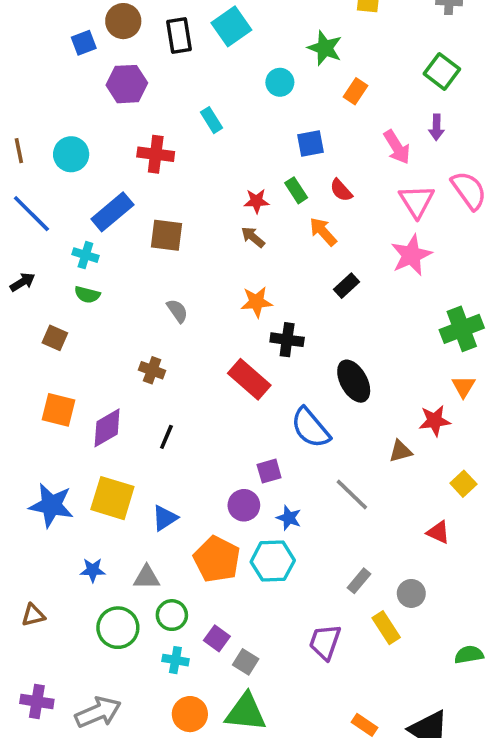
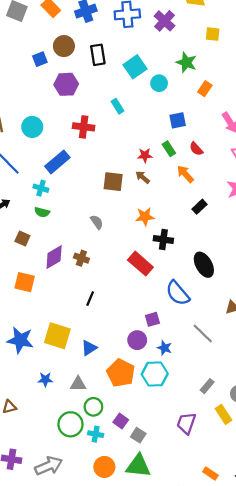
cyan square: (231, 26) -> (135, 67), moved
brown square: (166, 235) -> (113, 182), moved
purple diamond: (107, 428) -> (54, 257), moved
green circle: (118, 628) -> (70, 424), moved

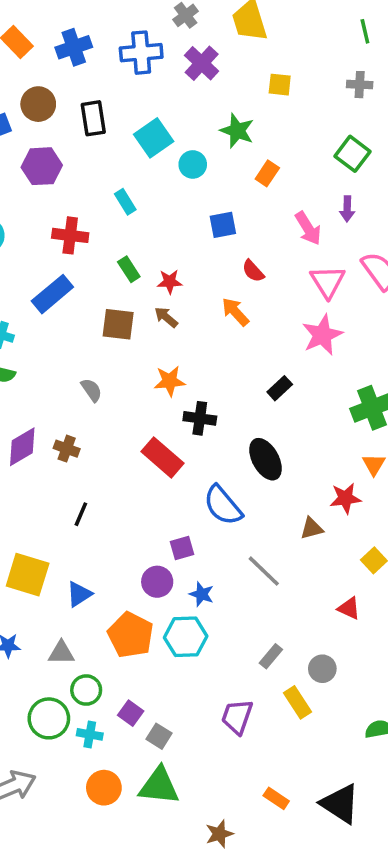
green rectangle: (169, 149) -> (129, 269), moved
blue rectangle: (57, 162) -> (52, 294), moved
black rectangle: (199, 207) -> (280, 388), moved

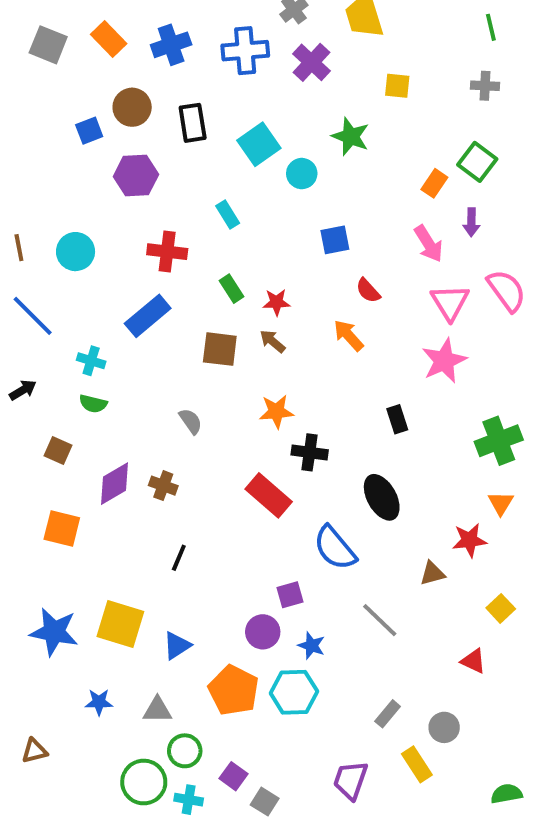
orange rectangle: (267, 173) -> (434, 183), moved
black rectangle: (280, 388) -> (397, 419), turned -65

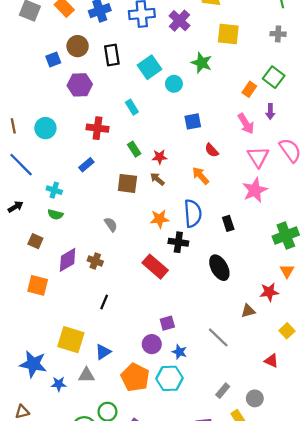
yellow square: (397, 86) -> (228, 34), size x1.5
blue rectangle: (148, 316) -> (86, 165), size x0.6
blue semicircle: (335, 548) -> (193, 213), moved, turned -144
blue star: (54, 632) -> (33, 364), moved
gray triangle: (157, 710) -> (86, 375), moved

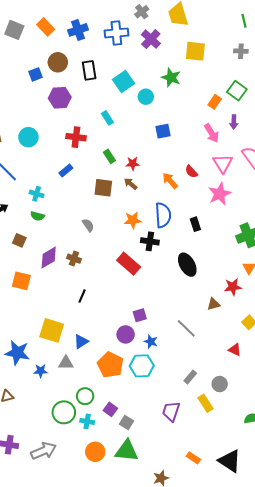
red semicircle: (212, 150) -> (191, 172), moved

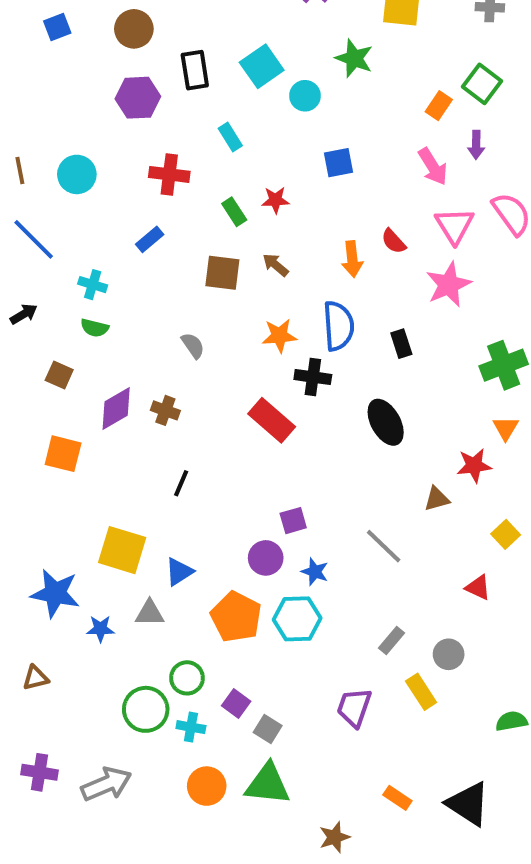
black rectangle: (89, 70) -> (195, 70), moved
blue square: (36, 74) -> (57, 27), moved
red star: (133, 163) -> (275, 200), moved
orange arrow: (170, 181) -> (352, 259), turned -144

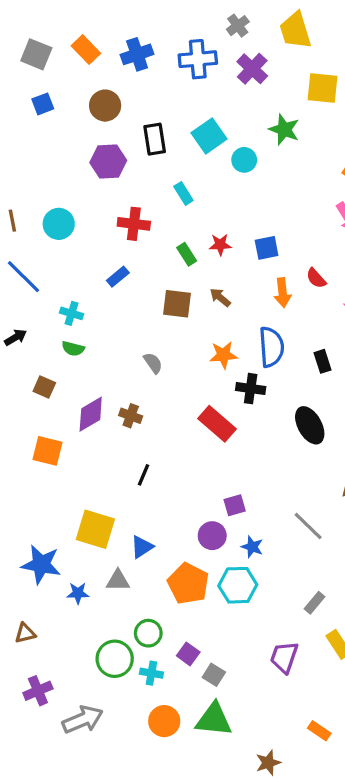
blue square: (338, 163) -> (267, 248), moved
purple cross: (39, 772) -> (38, 691), moved, turned -32

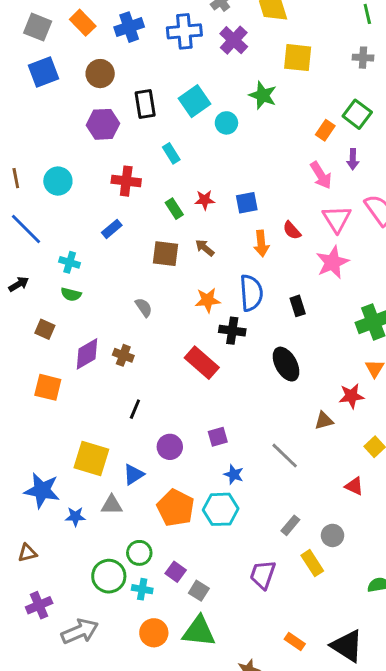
blue square: (43, 104) -> (43, 72), size x1.5
purple circle: (212, 536) -> (170, 447), moved

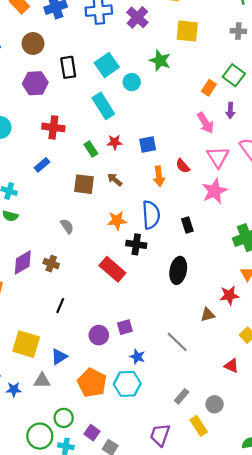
cyan rectangle: (171, 153) -> (103, 106), moved, size x1.6
black ellipse: (286, 364) -> (178, 270), turned 40
purple circle: (170, 447) -> (99, 335), moved

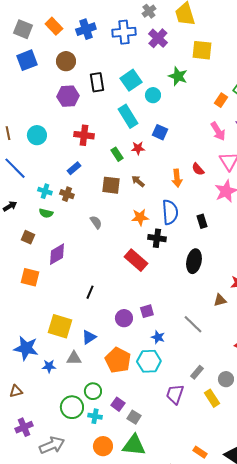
blue square: (148, 144) -> (160, 132), moved, turned 35
brown cross: (51, 264) -> (67, 194), moved
purple trapezoid: (160, 435) -> (175, 394), moved

